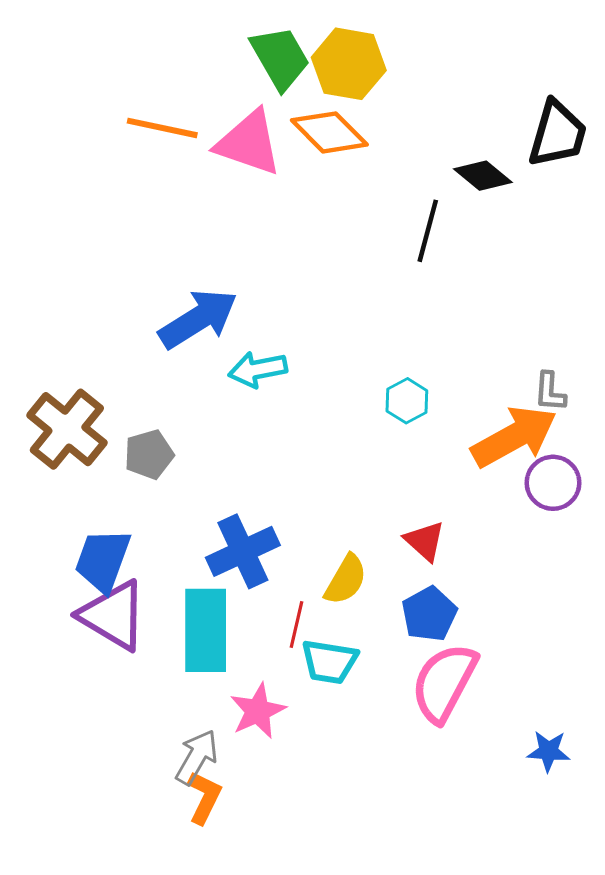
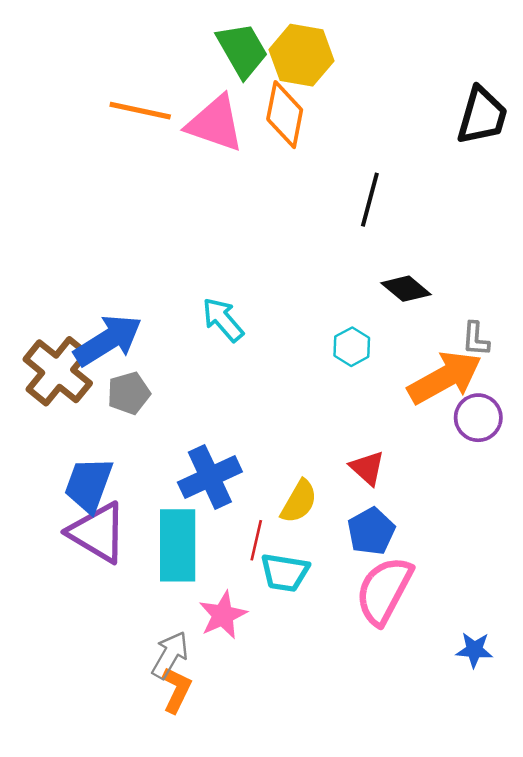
orange diamond: (329, 132) -> (285, 115), turned 56
black diamond: (483, 176) -> (406, 289), moved
blue arrow: (198, 319) -> (108, 340), moved
cyan arrow: (258, 369) -> (223, 320), turned 60

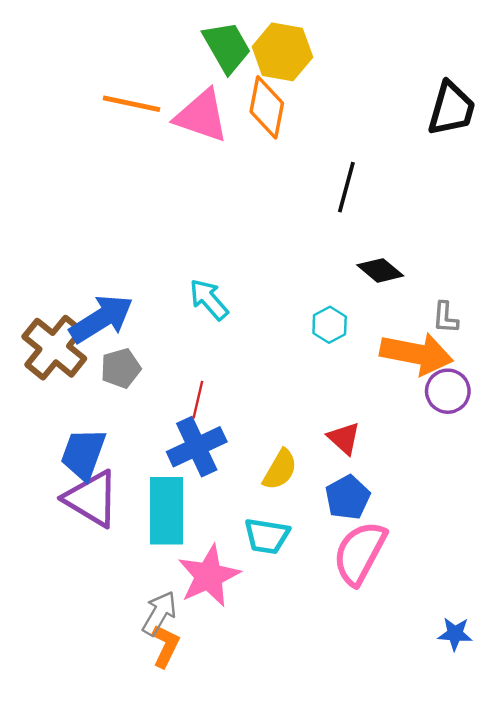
orange arrow: (445, 378) -> (416, 354), turned 40
red line: (256, 540) -> (198, 400), moved
pink star: (223, 615) -> (209, 576), size x1.4
blue star: (474, 650) -> (455, 634), moved

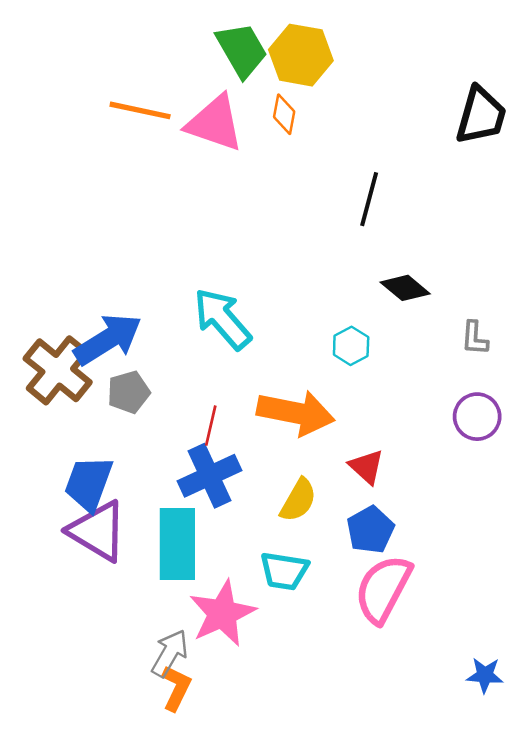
orange diamond: (267, 107) -> (284, 114), size x0.6
cyan arrow: (209, 299) -> (222, 319), size x1.4
orange arrow: (416, 354) -> (296, 413), moved

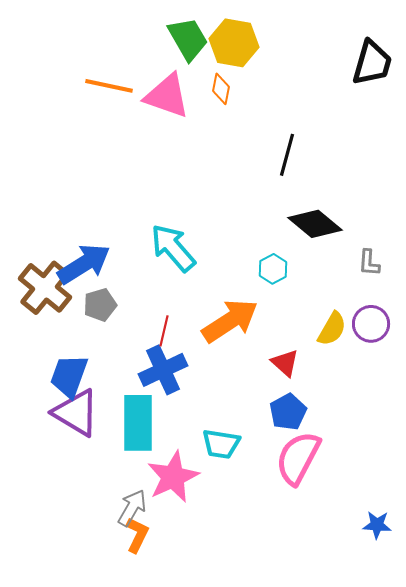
black trapezoid: (481, 116) -> (372, 63), moved
black diamond: (405, 288) -> (315, 224), size x1.4
orange arrow: (296, 413) -> (230, 321), turned -44
yellow semicircle: (298, 500) -> (332, 329), moved

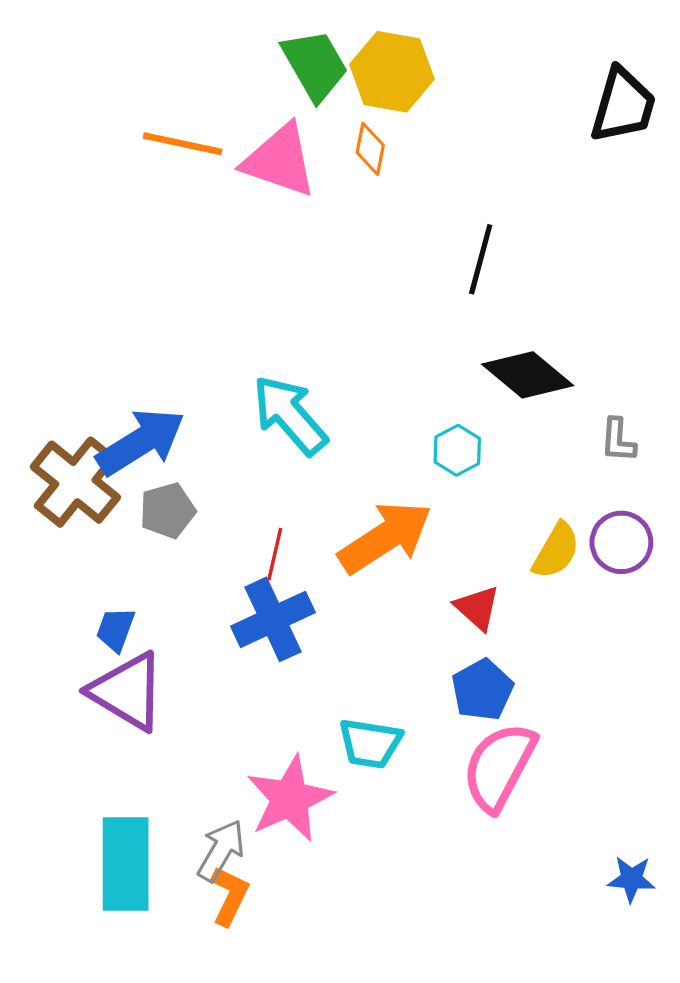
blue trapezoid: (69, 376) -> (116, 629), size x0.6
cyan rectangle: (138, 423) -> (126, 864), moved

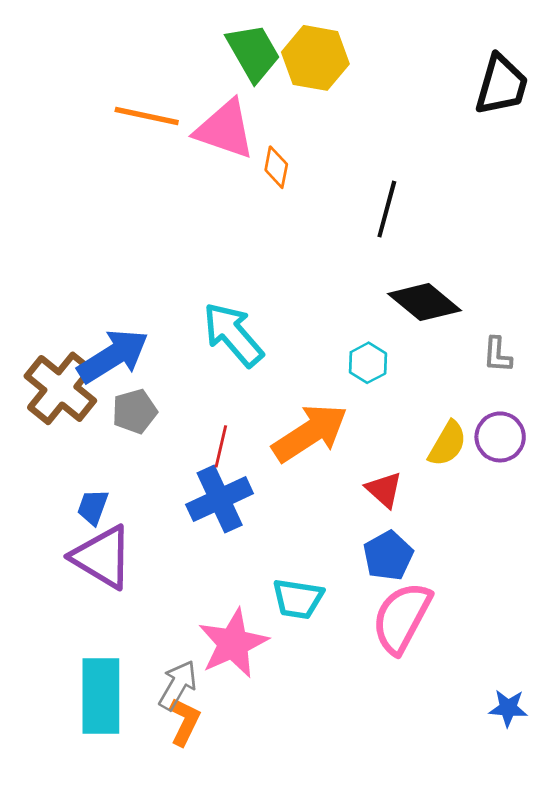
orange diamond: (370, 149) -> (276, 167), moved

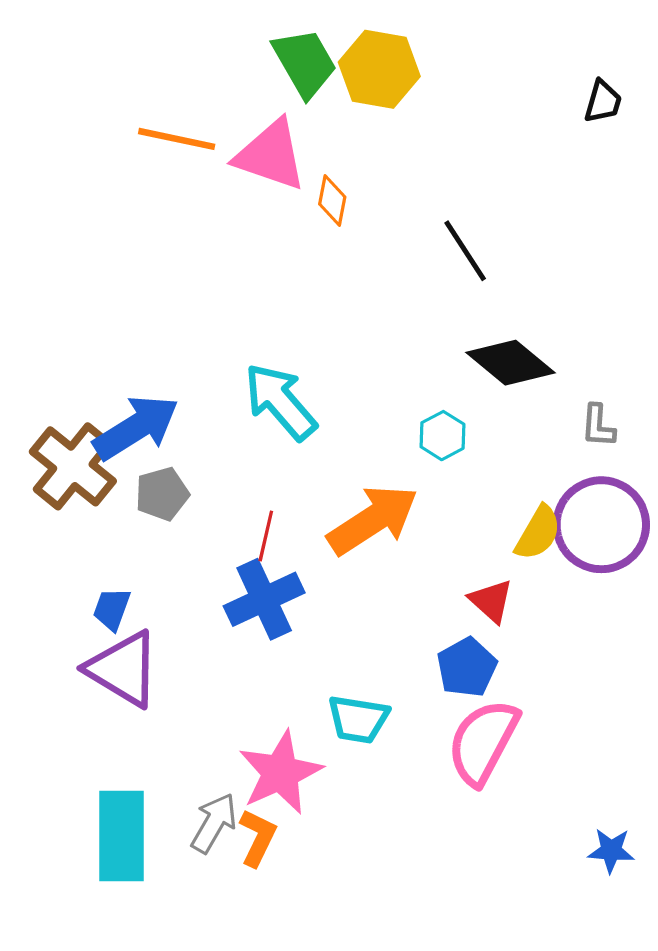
black trapezoid: (501, 85) -> (603, 102), size x0.6
black line: (387, 209) -> (465, 251), turned -48
purple circle: (500, 437) -> (601, 525), size x1.6
red triangle: (384, 490) -> (491, 601), moved
orange L-shape: (184, 722) -> (258, 838), moved

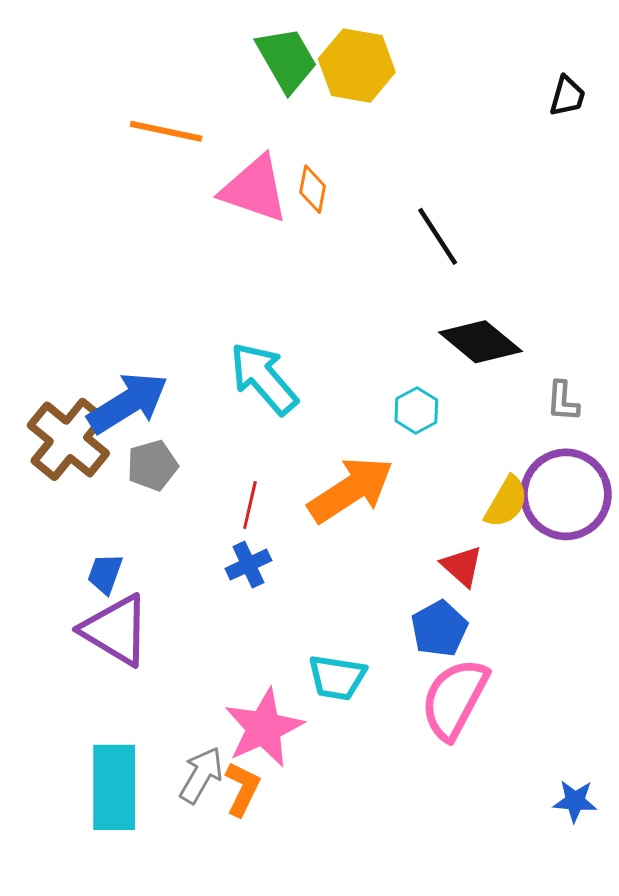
pink triangle: (271, 155) -> (255, 189), moved
blue cross: (264, 599) -> (248, 565), size x0.6

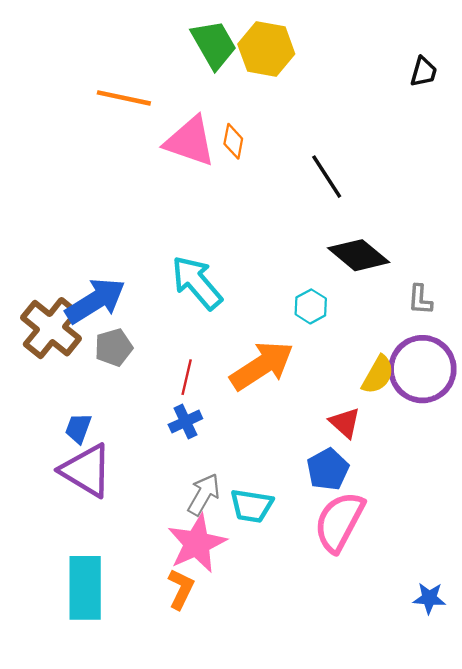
gray arrow: (201, 775) -> (204, 494), moved

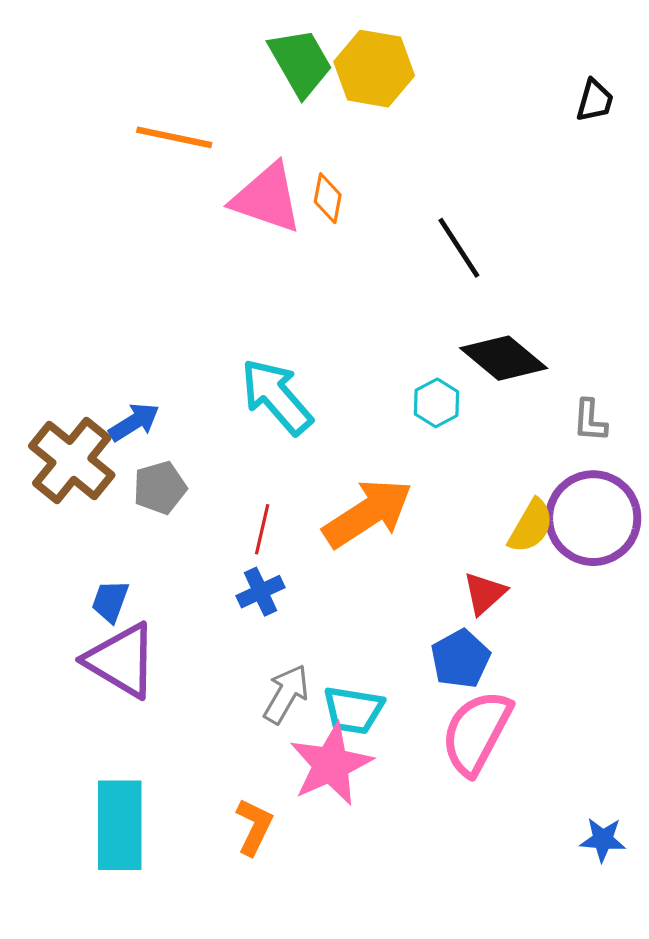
blue arrow: (95, 301) -> (134, 422), size x0.6
cyan hexagon: (311, 306) -> (436, 403), moved
red triangle: (345, 423) -> (484, 593), turned 36
pink star: (197, 543) -> (331, 764), moved

